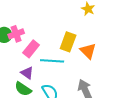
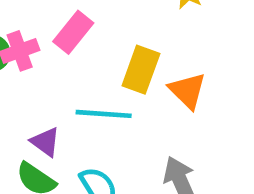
pink rectangle: (31, 49) -> (73, 32), moved

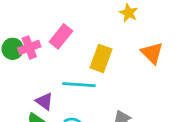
orange triangle: (188, 91) -> (152, 53), moved

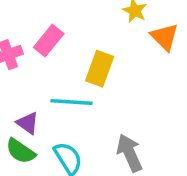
orange triangle: (152, 53) -> (165, 37), moved

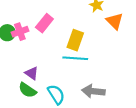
cyan line: (72, 102) -> (75, 58), moved
gray arrow: (129, 153) -> (93, 91), turned -60

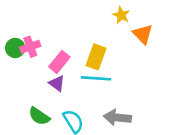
pink rectangle: (44, 23) -> (59, 62), moved
purple triangle: (32, 73) -> (57, 83), moved

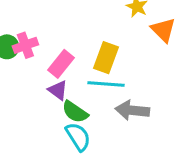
green semicircle: (39, 116) -> (75, 112), moved
gray arrow: (117, 117) -> (132, 110), moved

